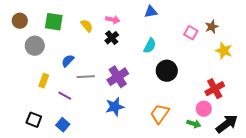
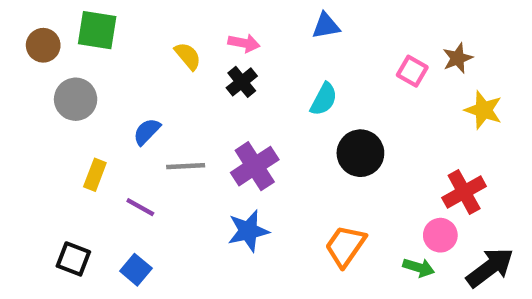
green square: (54, 22) -> (97, 30), moved

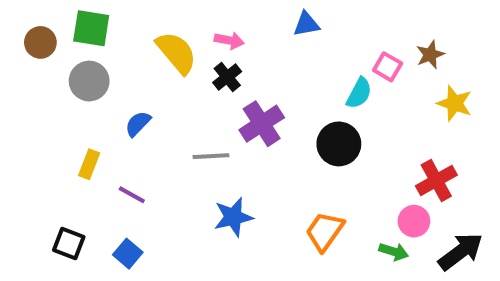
yellow semicircle: (188, 56) -> (176, 53), size x1.6
gray circle: (76, 99) -> (89, 81), moved
cyan semicircle: (324, 99) -> (359, 93), moved
gray line: (186, 166) -> (211, 156), moved
purple cross: (255, 166) -> (262, 124), moved

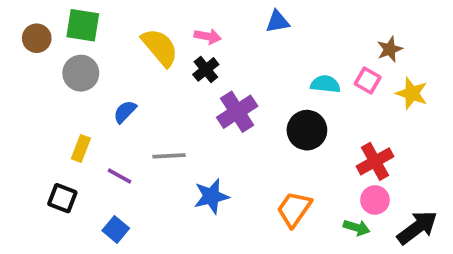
pink square: (388, 67) -> (368, 80), moved
cyan semicircle: (359, 93) -> (325, 84), turned -112
gray line: (211, 156) -> (169, 156), moved
red cross: (436, 180) -> (375, 161), moved
black square: (69, 243) -> (62, 198), moved

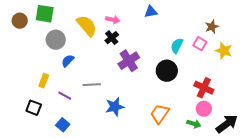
gray circle: (81, 73) -> (56, 40), moved
cyan semicircle: (325, 84) -> (177, 46), turned -70
red cross: (375, 161) -> (204, 88), turned -36

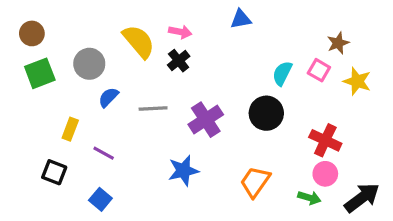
green square: (45, 14) -> (40, 73), moved, turned -30
purple cross: (129, 61) -> (206, 120), moved
gray line: (92, 85) -> (153, 108), moved

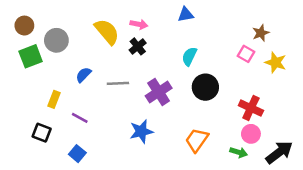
gray circle: (89, 64) -> (56, 40), moved
cyan semicircle: (282, 73) -> (189, 56), moved

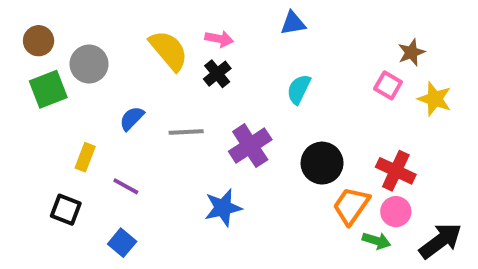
black circle: (205, 87) -> (322, 163), moved
orange trapezoid: (197, 140) -> (351, 206), moved

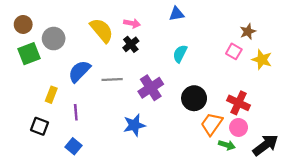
blue semicircle: (132, 118) -> (79, 71), size x1.5
purple line: (126, 186) -> (76, 112), turned 56

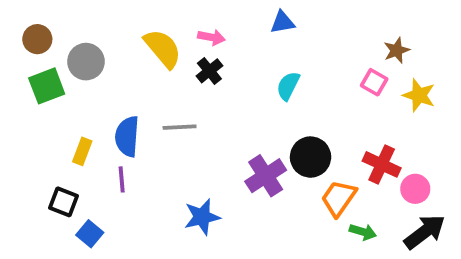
blue semicircle: (79, 71) -> (127, 136), moved, turned -40
purple cross: (151, 88) -> (266, 176), moved
blue star: (134, 125) -> (202, 217), moved
pink circle: (239, 127) -> (415, 189), moved
blue square: (73, 146) -> (90, 234), moved

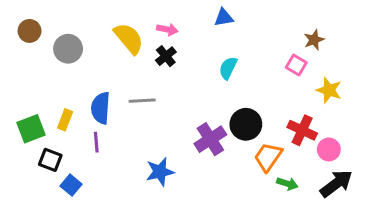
green square: (47, 86) -> (31, 129), moved
yellow star: (419, 95) -> (329, 90), moved

